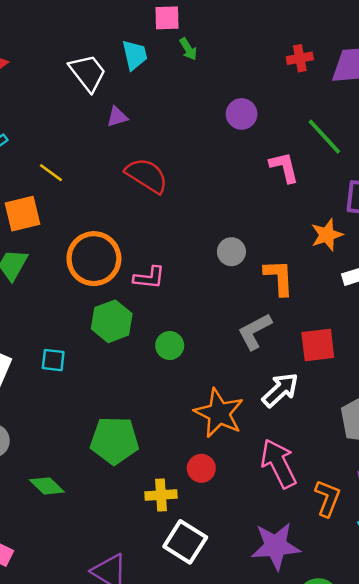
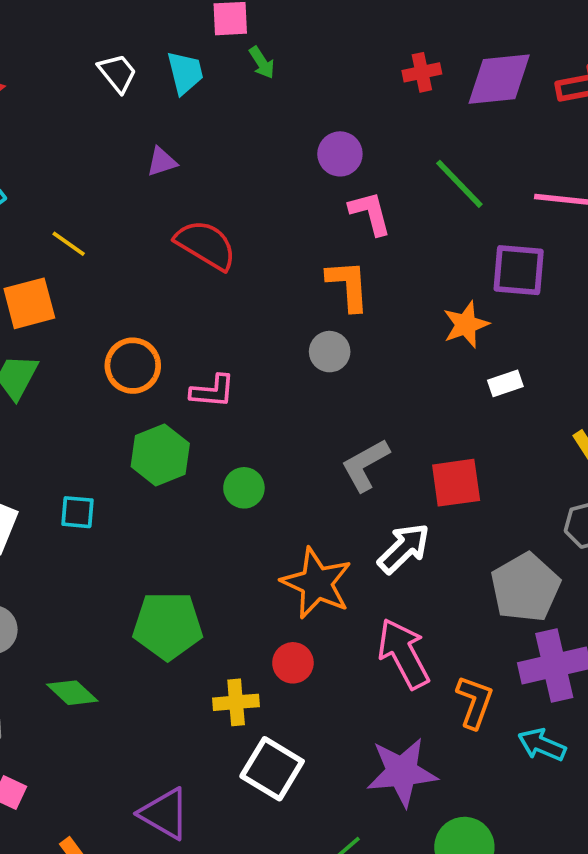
white trapezoid: (88, 73) -> (117, 73), moved, size x0.7
pink L-shape: (284, 167) -> (370, 213), moved
orange circle: (94, 259) -> (133, 366), size x0.7
orange L-shape: (279, 277) -> (348, 285), moved

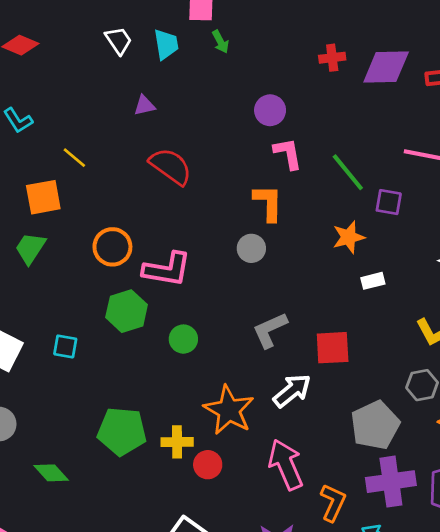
green line: (459, 184) -> (348, 172), moved
purple square: (519, 270) -> (389, 202), size x0.7
pink L-shape: (213, 391) -> (167, 269), size x1.5
yellow cross: (236, 702) -> (177, 442), moved

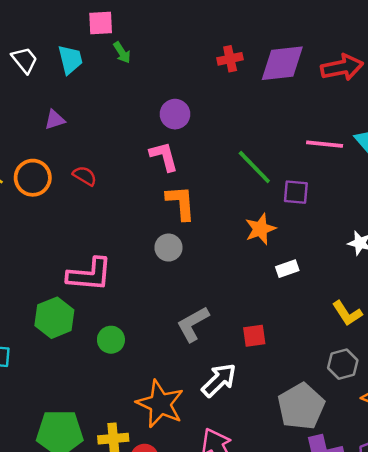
pink L-shape: (288, 153) -> (164, 156), moved
red semicircle: (171, 166) -> (85, 176), size x0.6
orange circle: (112, 247) -> (33, 178), moved
red square: (333, 348) -> (254, 336), size x0.7

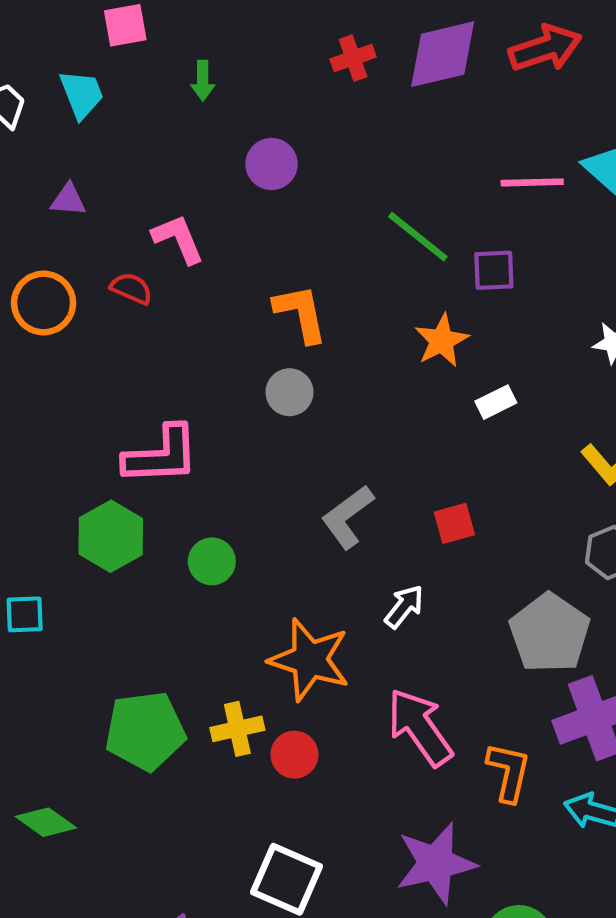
green arrow: (122, 53) -> (203, 81), moved, turned 40
purple triangle: (55, 120) -> (68, 200), turned 30
pink L-shape: (164, 156) -> (178, 239), moved
white arrow: (219, 380) -> (404, 607), size x0.7

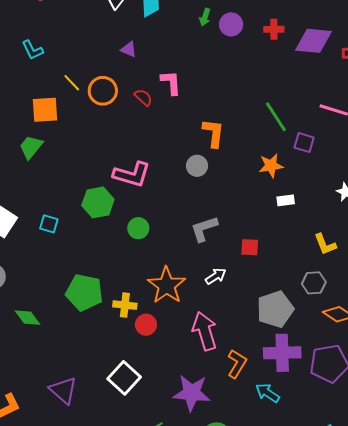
purple circle: (272, 164) -> (231, 24), moved

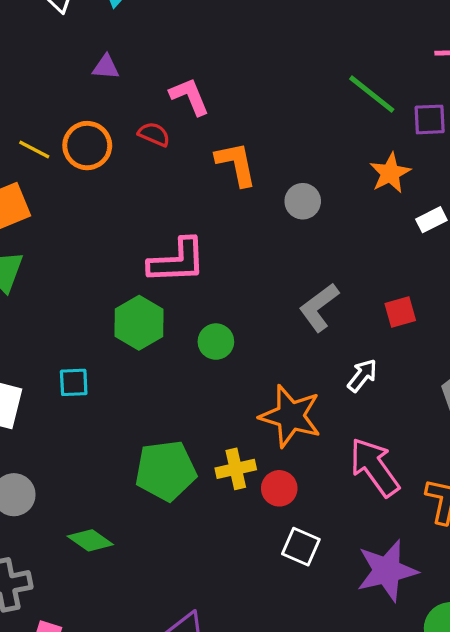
orange L-shape: (213, 133) -> (236, 164), moved
gray circle: (197, 166) -> (303, 201), moved
white square: (124, 378) -> (301, 547), moved, size x0.7

